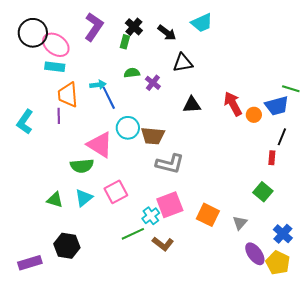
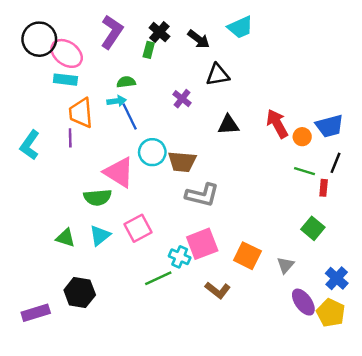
green semicircle: (132, 73) -> (126, 82), moved
green line: (291, 89) -> (305, 171), moved
cyan cross: (151, 216) -> (180, 257), turned -30
brown L-shape: (163, 244) -> (218, 290), moved

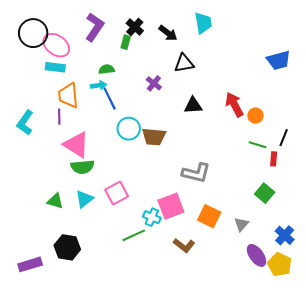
cyan trapezoid: (240, 27) -> (203, 23), turned -75
blue trapezoid: (330, 126) -> (279, 60), moved
pink triangle: (119, 172) -> (76, 145), moved
gray L-shape: (202, 195) -> (196, 173), moved

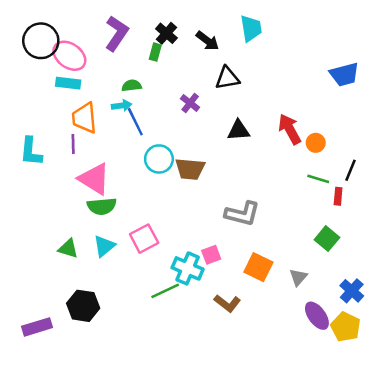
cyan L-shape: (25, 123) -> (31, 152), turned -30
pink square: (171, 206) -> (211, 255), size x0.6
cyan cross: (152, 217) -> (188, 268), size x1.4

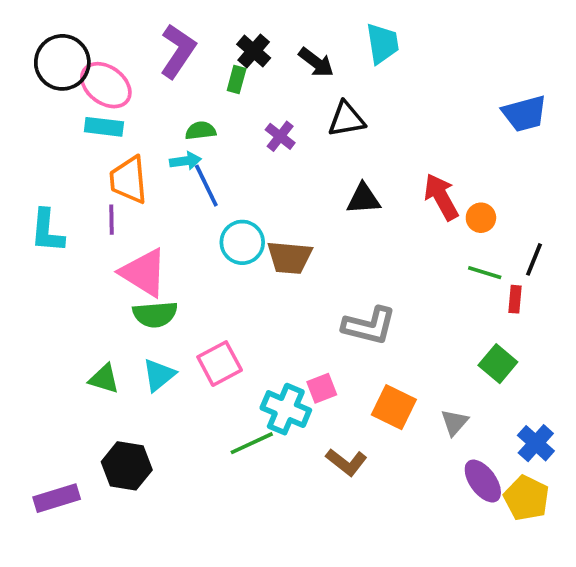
purple cross: (190, 103) -> (280, 136), moved

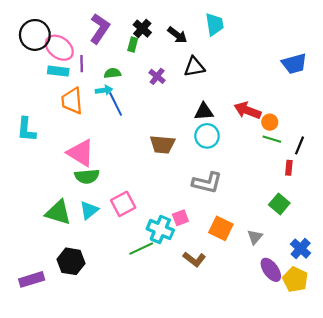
red arrow: (441, 197) -> (247, 110), turned -40
purple line: (112, 220) -> (82, 64), moved
cyan circle: (242, 242) -> (207, 136), moved
green line: (485, 273) -> (272, 139), moved
green triangle: (104, 379) -> (58, 212), size x1.5

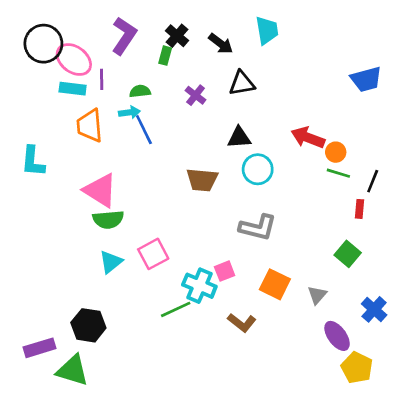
black triangle: (204, 111) -> (239, 138), moved
green triangle: (58, 212) -> (73, 370), moved
yellow pentagon: (295, 279) -> (357, 368), moved

